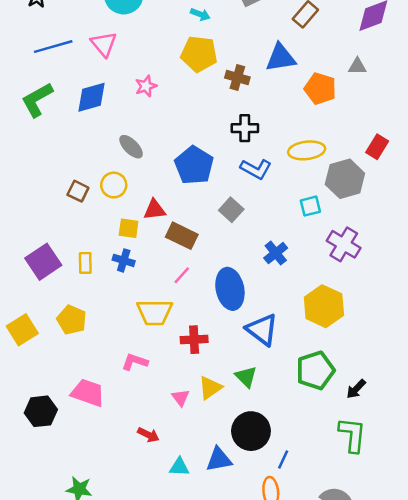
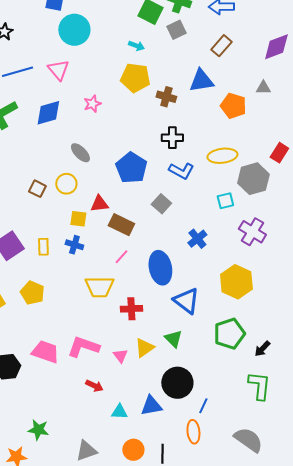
pink L-shape: (135, 362) -> (83, 347), moved, size x1.5

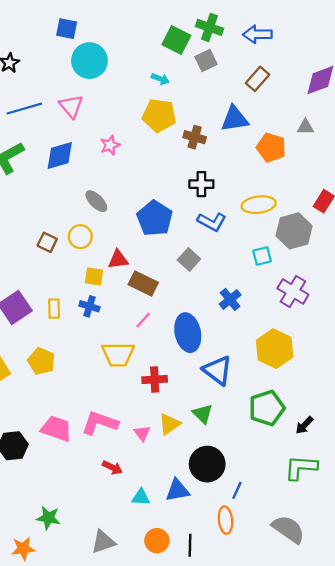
green L-shape: (259, 386) -> (301, 467), turned -92

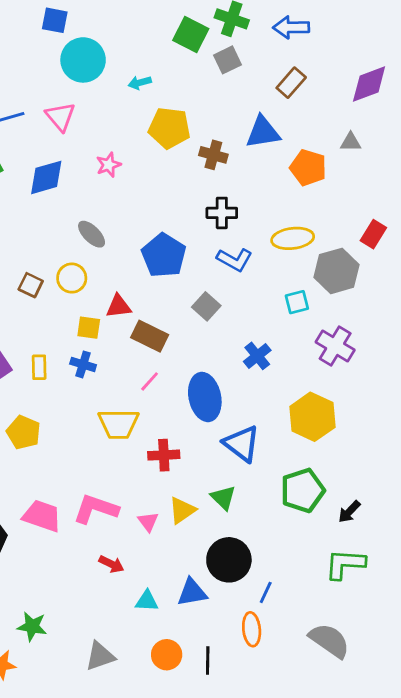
cyan arrow: (160, 79) -> (140, 83), moved, turned 144

